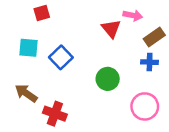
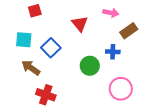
red triangle: (111, 29) -> (80, 24), moved
blue cross: (150, 62) -> (113, 52), moved
brown arrow: (26, 93) -> (31, 68), moved

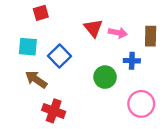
pink arrow: (111, 13) -> (118, 33), moved
brown rectangle: (129, 31) -> (151, 36), turned -54

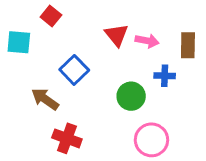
red square: (41, 13) -> (51, 16), turned -35
cyan square: (28, 47) -> (19, 42), moved
pink circle: (141, 104) -> (151, 140), moved

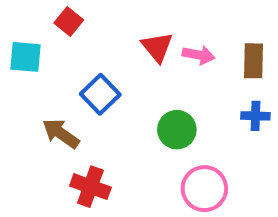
blue cross: (165, 76) -> (255, 116), moved

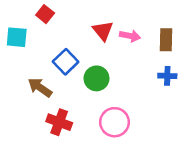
green circle: (177, 130) -> (96, 78), moved
pink circle: (204, 189) -> (115, 122), moved

